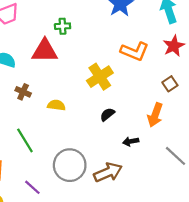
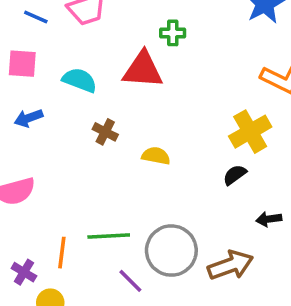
yellow cross: (100, 77) -> (250, 132), moved
green line: (25, 140) -> (109, 236), moved, turned -65
purple line: (32, 187) -> (130, 281), moved

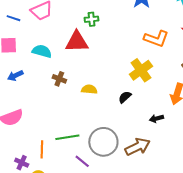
black semicircle: (235, 175) -> (125, 97), moved

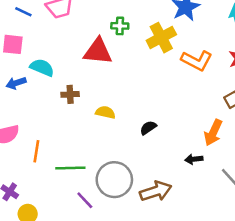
cyan semicircle: (42, 51) -> (42, 68), moved
yellow cross: (141, 70) -> (161, 38), moved
brown cross: (59, 79) -> (70, 94), turned -32
black arrow: (156, 118) -> (194, 159), moved
orange line: (42, 149) -> (36, 151), moved

